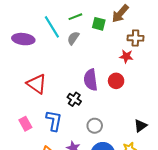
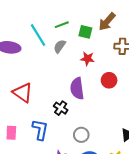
red star: (126, 56) -> (87, 59), moved
red circle: (116, 81) -> (109, 80), moved
pink rectangle: (25, 124) -> (11, 133), turned 32

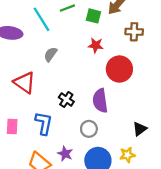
gray semicircle: (60, 46) -> (51, 54), moved
red circle: (109, 80) -> (119, 69), size x1.5
purple semicircle: (77, 89) -> (100, 101), moved

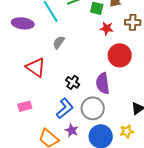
red star: (96, 45) -> (107, 28), moved
blue L-shape: (44, 123) -> (65, 108), moved, turned 40
pink rectangle: (12, 127) -> (25, 106), turned 72
gray circle: (89, 129) -> (93, 108), size x1.5

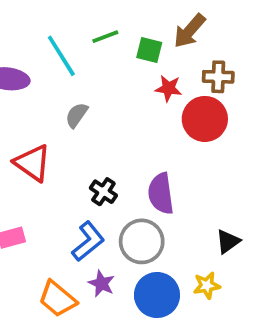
red circle: (120, 55) -> (205, 119), moved

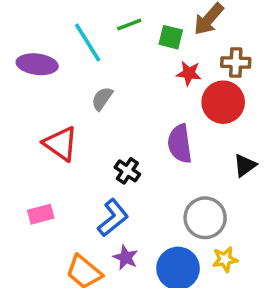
purple semicircle: (161, 194) -> (180, 144), moved
gray circle: (142, 241) -> (205, 218), moved
black triangle: (228, 241) -> (245, 165), moved

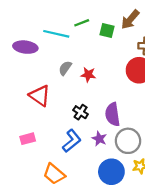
cyan line: (88, 43) -> (56, 34), turned -45
red star: (189, 73) -> (88, 75), moved
purple semicircle: (180, 144) -> (113, 114), moved
purple star: (126, 258) -> (99, 139), moved

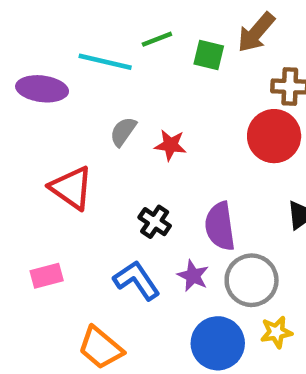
blue L-shape: (72, 141) -> (137, 280), turned -85

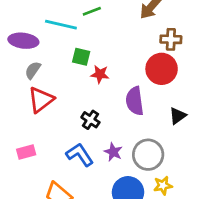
green square: (209, 55) -> (81, 57), moved
gray semicircle: (123, 132) -> (33, 70), moved
red triangle: (71, 188) -> (41, 100), turned 48
purple semicircle: (220, 226) -> (135, 101), moved

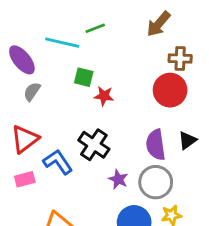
purple ellipse: (23, 41) -> (22, 60), turned 44
red triangle: (41, 100) -> (25, 139), moved
purple semicircle: (135, 101) -> (156, 145), moved
black cross: (90, 120) -> (94, 145), size x1.5
blue L-shape: (80, 155) -> (58, 162), moved

